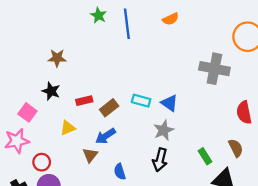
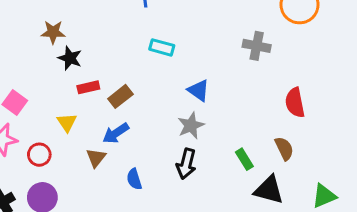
gray cross: (214, 69) -> (257, 46), size x0.7
black star: (51, 91) -> (70, 58), moved
cyan rectangle: (141, 101) -> (162, 47), moved
yellow triangle: (68, 128) -> (67, 122), turned -42
red circle: (42, 162) -> (39, 155), moved

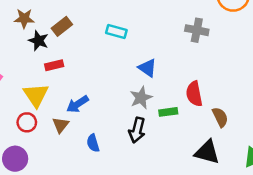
brown rectangle: (120, 96) -> (62, 26), moved
red semicircle: (295, 103) -> (194, 94), moved
yellow triangle: (67, 122) -> (36, 95), size x1.5
red circle: (39, 155) -> (27, 122), moved
green rectangle: (244, 159) -> (168, 112), moved, turned -66

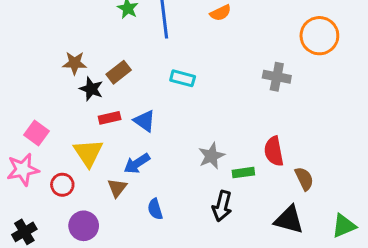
blue triangle: (148, 68) -> (144, 121), moved
red circle: (27, 122) -> (62, 185), moved
black arrow: (137, 130) -> (222, 206), moved
purple circle: (15, 159) -> (84, 226), moved

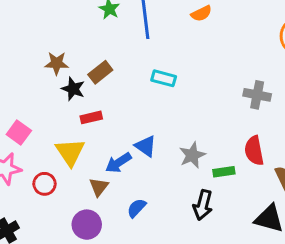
gray cross: (277, 77) -> (257, 95), moved
blue triangle: (144, 121) -> (146, 146), moved
blue semicircle: (155, 209) -> (136, 208), turned 60
purple circle: (84, 226) -> (87, 225), moved

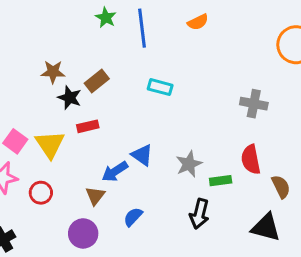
yellow triangle: (70, 152) -> (50, 144), moved

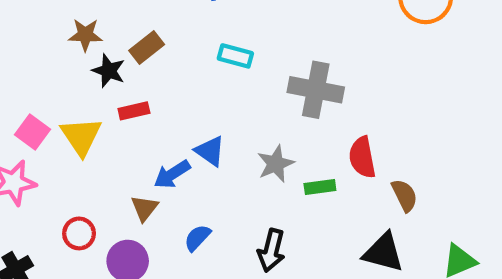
gray cross: (254, 104) -> (316, 90), moved, size x1.4
red circle: (41, 193) -> (79, 233), moved
black arrow: (199, 214) -> (271, 250), moved

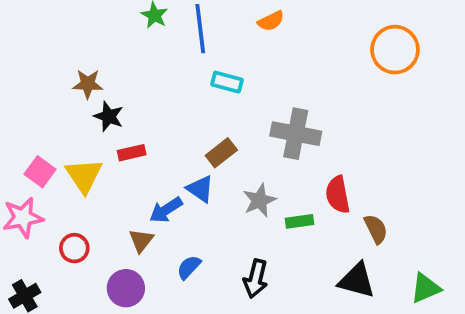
brown rectangle: (147, 47) -> (221, 153), moved
cyan rectangle: (235, 56) -> (227, 82), moved
red circle: (79, 233) -> (74, 248), moved

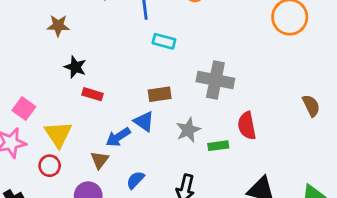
brown star: (88, 84) -> (58, 26), moved
red rectangle: (132, 153) -> (92, 94), turned 30
brown rectangle: (221, 153) -> (160, 94), turned 30
yellow triangle: (84, 176) -> (58, 134), moved
brown semicircle: (376, 229) -> (311, 106), moved

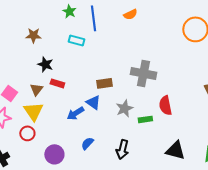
cyan rectangle: (164, 41) -> (76, 40), moved
brown triangle: (100, 160) -> (36, 89), moved

